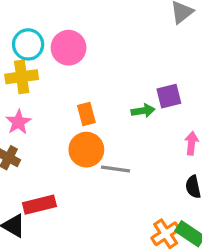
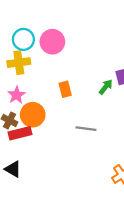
green arrow: (143, 111) -> (106, 87), turned -42
orange circle: (86, 150) -> (33, 115), moved
red rectangle: (39, 205) -> (20, 133), moved

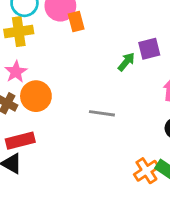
orange rectangle: (65, 89) -> (76, 22), moved
red rectangle: (20, 133) -> (20, 141), moved

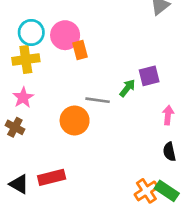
orange circle: (36, 96) -> (75, 120), moved
gray line: (102, 113) -> (98, 100), moved
red rectangle: (20, 141) -> (52, 177), moved

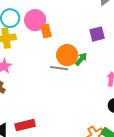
purple square: (149, 76) -> (97, 34), moved
orange circle: (75, 120) -> (67, 55), moved

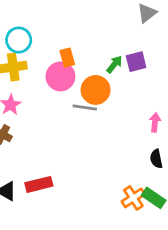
pink circle: (35, 20) -> (60, 76), moved
green arrow: (81, 59) -> (114, 64), moved

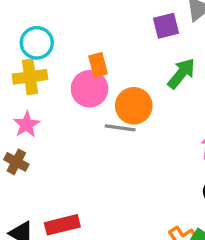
purple square: (136, 62) -> (166, 26), moved
green arrow: (114, 64) -> (181, 73), moved, size x1.4

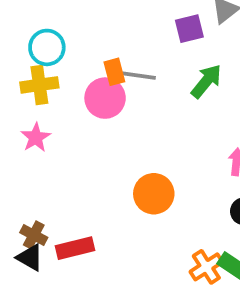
orange circle: (134, 106) -> (154, 194), moved
gray line: (120, 128) -> (139, 76), moved
brown cross: (16, 162) -> (34, 235), moved

